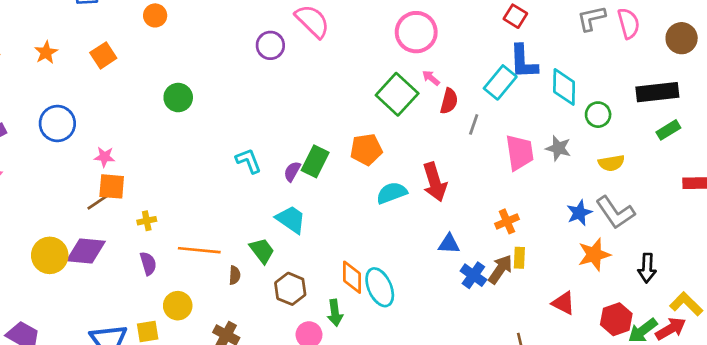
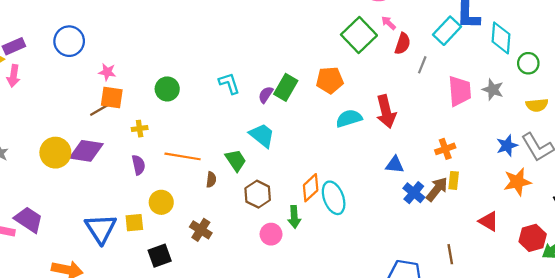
green circle: (178, 98) -> (167, 89), moved
orange diamond: (352, 277) -> (311, 188), turned 44

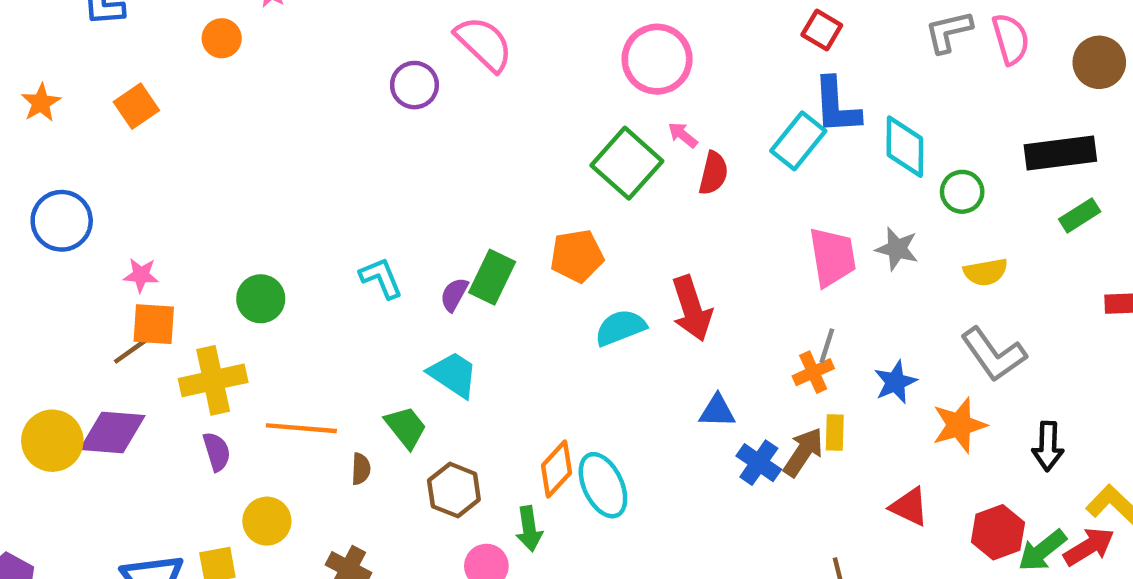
gray line: (422, 65) -> (827, 346), moved
yellow cross: (140, 129) -> (213, 380), size x2.0
blue star: (507, 146) -> (895, 382), moved

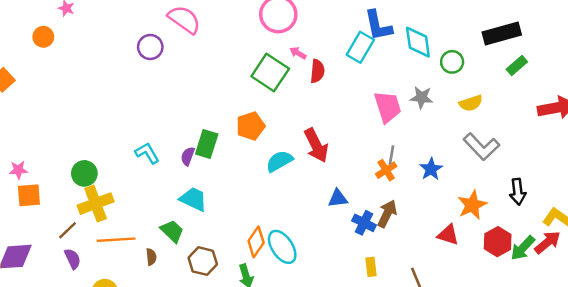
brown line: (131, 351) -> (68, 230), moved
yellow cross: (213, 380) -> (96, 204), moved
orange star: (959, 425) -> (472, 205), moved
yellow rectangle: (835, 432) -> (371, 267), moved

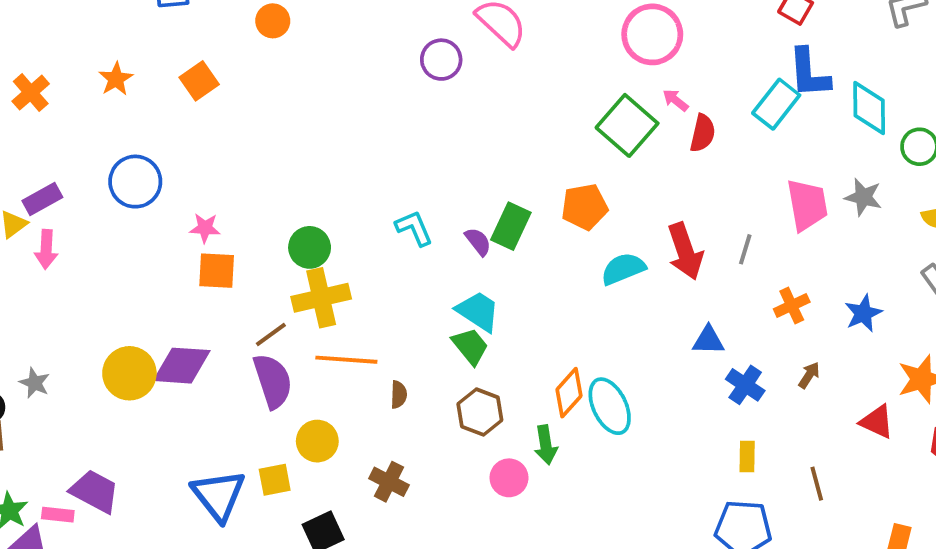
gray line: (391, 155) -> (745, 249), moved
purple semicircle: (188, 156) -> (478, 242), turned 114
brown arrow: (387, 214) -> (809, 375), moved, size x0.6
green trapezoid: (172, 231) -> (470, 346), moved
purple semicircle: (73, 259) -> (273, 381), size x1.6

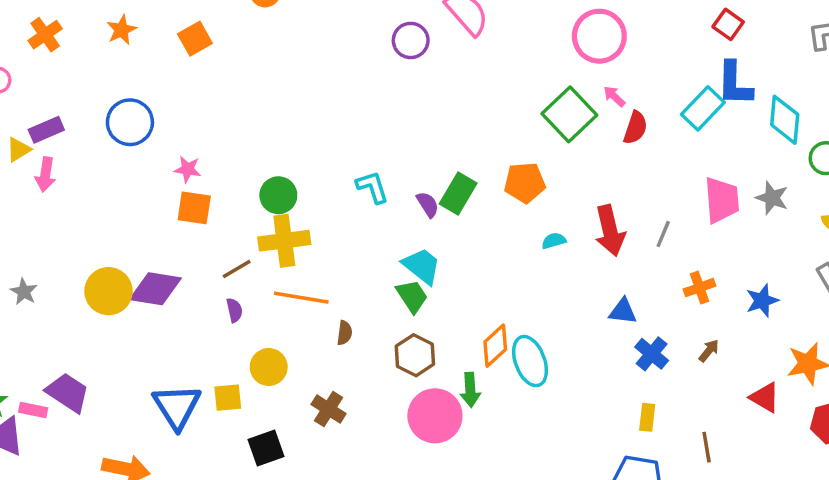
cyan semicircle: (623, 269) -> (554, 241), size x0.6
purple semicircle: (273, 381) -> (234, 310), size x0.5
pink circle: (509, 478) -> (435, 416), size x1.6

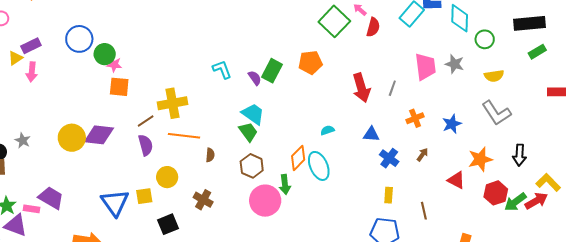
green circle: (278, 195) -> (105, 54), moved
cyan semicircle: (554, 241) -> (327, 130), moved
purple semicircle: (234, 310) -> (146, 145), size x1.5

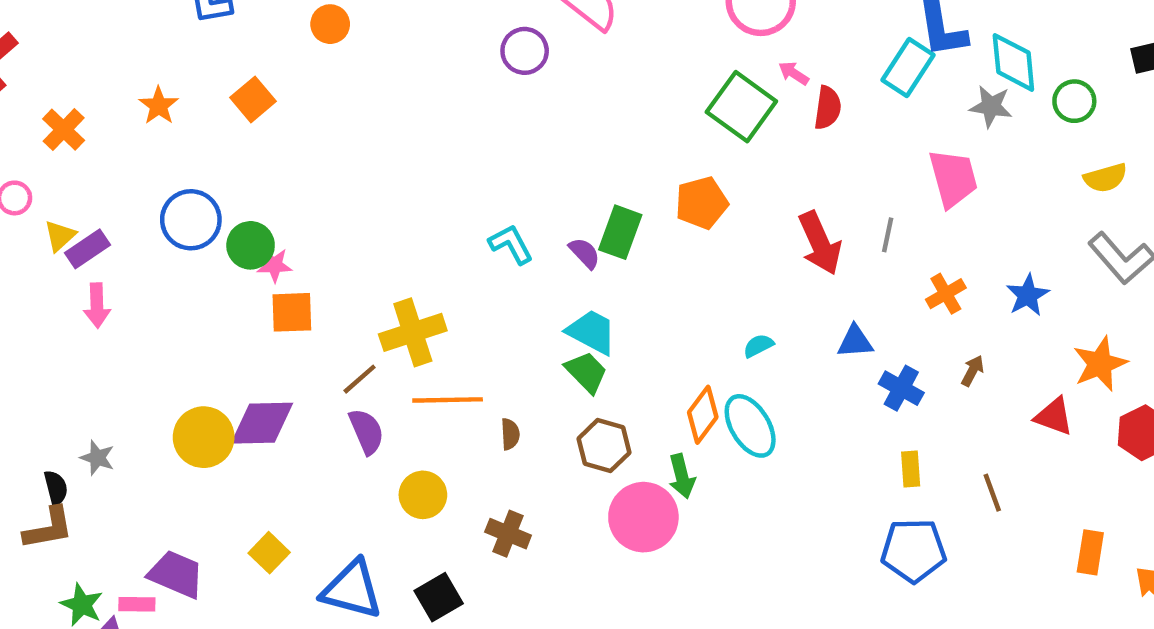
yellow triangle: (15, 58) -> (60, 236), moved
gray star: (455, 64) -> (991, 106), moved
yellow square: (144, 196) -> (269, 553), moved, turned -30
blue triangle: (115, 203) -> (352, 589), moved, turned -32

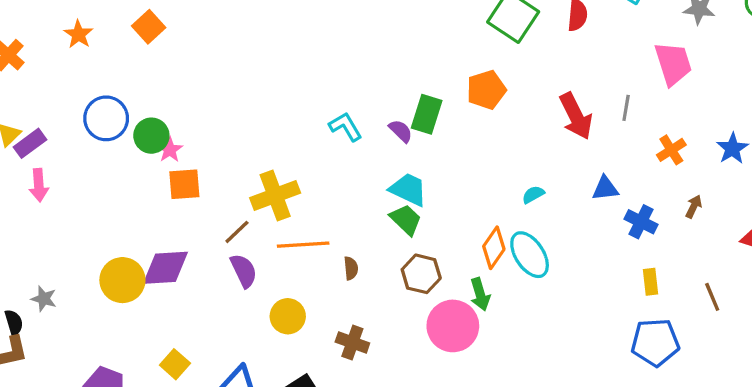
pink star: (274, 265) -> (170, 150), turned -30

